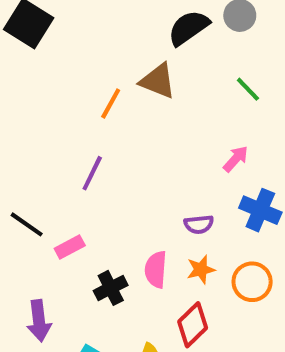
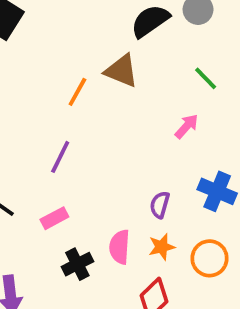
pink arrow: (236, 159) -> (187, 126), moved
purple semicircle: (199, 224) -> (160, 205), turned 112
pink rectangle: (70, 247) -> (54, 218), moved

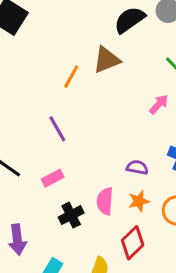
brown triangle: (121, 71) -> (107, 60), turned -44
purple line: (60, 157) -> (57, 129), turned -56
purple semicircle: (160, 205) -> (137, 167), turned 85

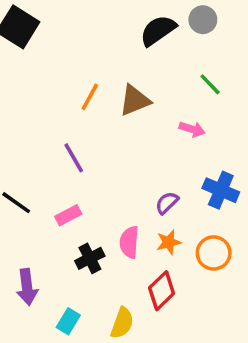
brown triangle: (107, 60) -> (135, 100), moved
pink arrow: (159, 104) -> (192, 129), turned 65
purple semicircle: (137, 167) -> (167, 203), turned -55

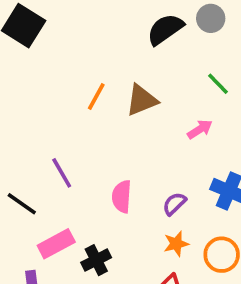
pink arrow: (192, 129) -> (200, 129), turned -50
purple line: (74, 158) -> (62, 173), moved
pink rectangle: (68, 215) -> (56, 244), moved, size x1.4
pink semicircle: (129, 242) -> (122, 196), moved

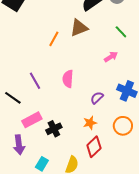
brown triangle: (142, 100) -> (79, 28), moved
pink semicircle: (122, 196) -> (68, 79), moved
orange star: (176, 244) -> (90, 123), moved

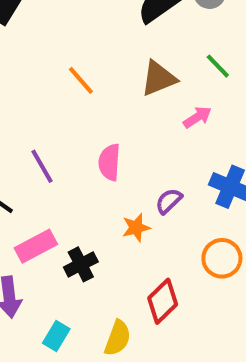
brown triangle: (79, 28) -> (159, 78), moved
orange line: (54, 39) -> (81, 80), turned -70
orange star: (90, 123) -> (136, 228), moved

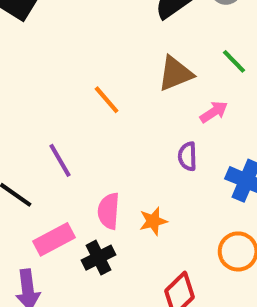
orange line: (81, 80) -> (107, 100), moved
pink semicircle: (109, 162) -> (109, 211), moved
purple semicircle: (169, 201) -> (187, 156), moved, turned -48

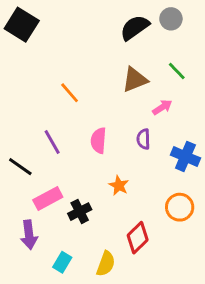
orange line: (107, 100) -> (70, 93), moved
pink semicircle: (109, 211) -> (99, 141), moved
orange star: (153, 221) -> (119, 185), turned -30

